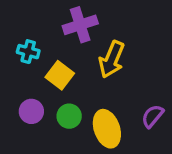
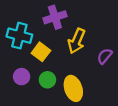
cyan cross: (28, 52) -> (19, 36), size x1.6
purple semicircle: (153, 116) -> (105, 56), moved

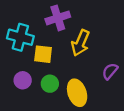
yellow square: (41, 52) -> (43, 54), turned -30
purple semicircle: (105, 56) -> (110, 71), moved

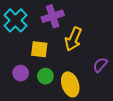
cyan cross: (20, 37) -> (15, 20), moved, turned 30

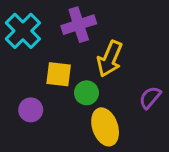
green circle: (45, 76) -> (86, 93), moved

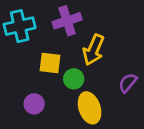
cyan cross: (23, 31) -> (20, 26), turned 32
purple circle: (31, 110) -> (34, 104), moved

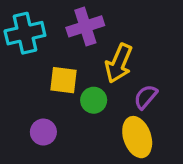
purple semicircle: (128, 83) -> (146, 97), moved
yellow ellipse: (90, 108) -> (137, 137), moved

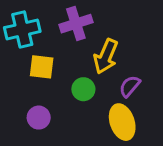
yellow square: (63, 80) -> (42, 67), moved

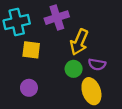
purple semicircle: (130, 86) -> (97, 64), turned -120
green circle: (83, 89) -> (74, 69), moved

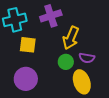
purple circle: (29, 88) -> (26, 79), size x1.5

